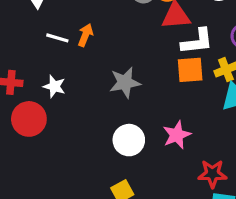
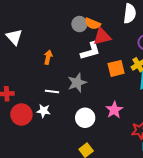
white line: (57, 38) -> (52, 91), moved
white L-shape: (197, 41) -> (90, 51), moved
white star: (54, 86) -> (44, 111), moved

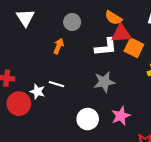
gray circle: (79, 24) -> (72, 22), moved
orange square: (116, 68) -> (134, 48), moved, turned 30
gray star: (77, 83) -> (104, 82), moved
white star: (44, 111) -> (37, 92), moved

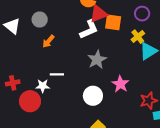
gray circle: (72, 22) -> (40, 20), moved
orange arrow: (59, 46) -> (48, 41), turned -144

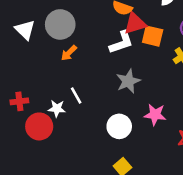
gray circle: (40, 20) -> (60, 24), size x1.5
white line: (57, 74) -> (76, 96), turned 56
pink star: (120, 84) -> (155, 115), turned -30

